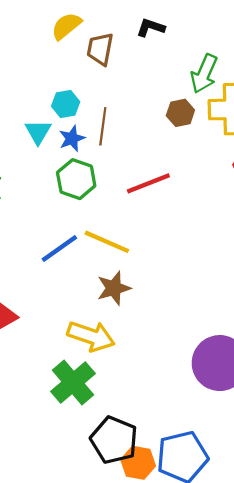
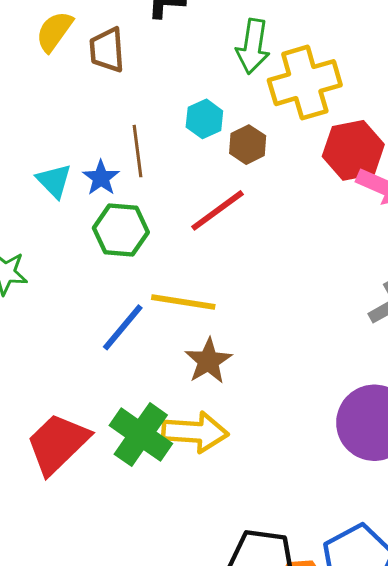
cyan hexagon: (66, 104) -> (204, 119), moved
brown hexagon: (180, 113) -> (248, 145), moved
green cross: (73, 382) -> (141, 435), moved

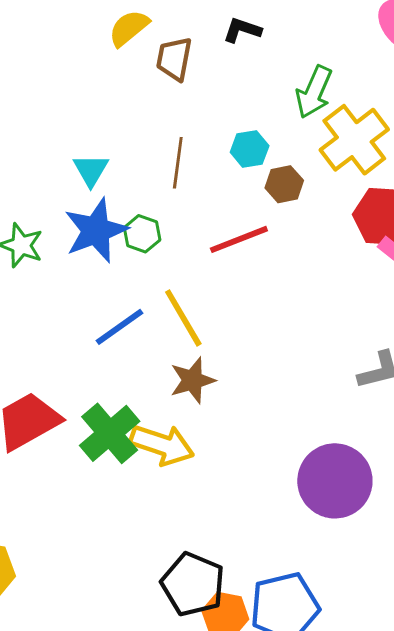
yellow cross: (305, 83) -> (354, 140), turned -36
blue star: (101, 178) -> (96, 230), moved, size x1.8
green hexagon: (121, 230) -> (142, 234), size x0.7
yellow line: (183, 302) -> (183, 318), turned 36

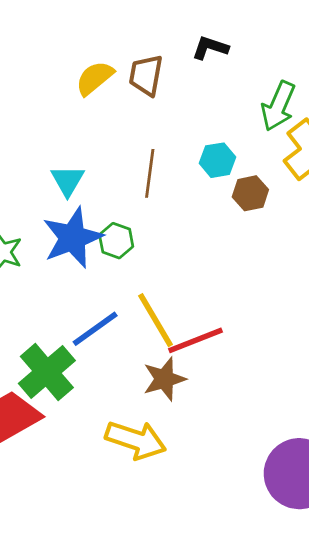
yellow semicircle: (129, 28) -> (95, 78), moved
red line: (239, 239) -> (196, 340), moved
green cross: (110, 433) -> (47, 372), moved

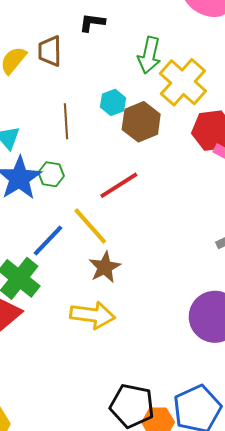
brown hexagon: (250, 193) -> (141, 122), size x1.5
red line: (196, 340) -> (119, 185), moved

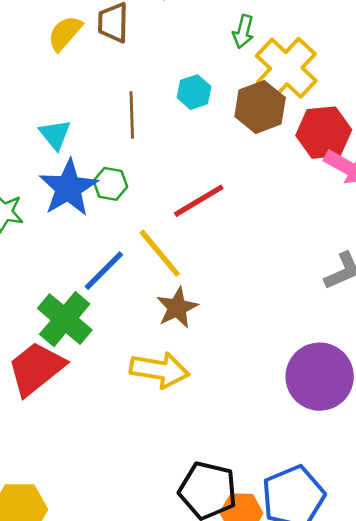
green arrow: (149, 55) -> (243, 32), size x0.7
brown hexagon: (141, 122) -> (260, 107), moved

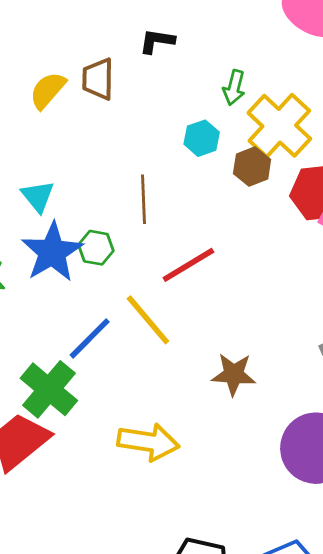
cyan hexagon: (194, 92) -> (202, 138), moved
brown hexagon: (260, 107) -> (252, 167), size x0.7
brown line: (132, 115) -> (144, 199), moved
brown star: (177, 308) -> (234, 374), moved, turned 30

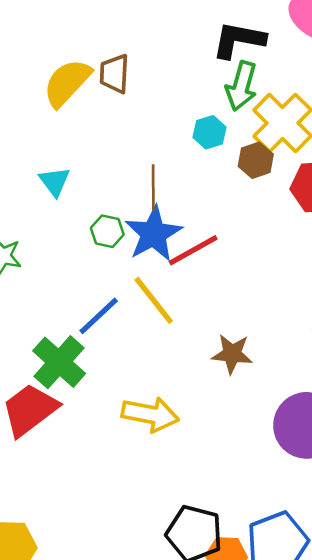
black L-shape: (157, 41) -> (239, 40), moved, size x1.6
green arrow: (234, 88) -> (241, 86), size x1.5
yellow semicircle: (48, 90) -> (67, 83), size x1.4
blue star: (52, 252) -> (153, 234), moved

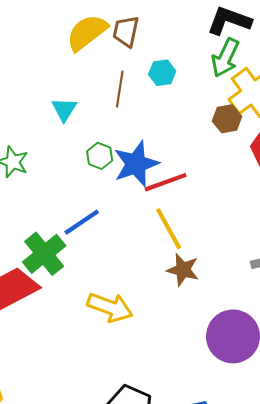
cyan hexagon: (209, 132) -> (162, 73), moved
brown line: (153, 188) -> (120, 89), moved
yellow line: (154, 300) -> (169, 229), moved

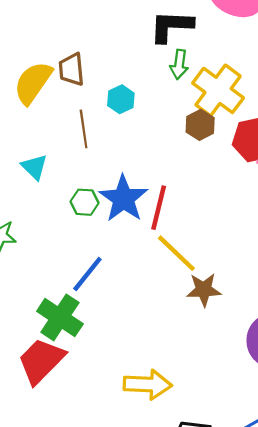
green arrow: (225, 58) -> (179, 64), size x0.7
red line: (166, 182) -> (159, 208), turned -39
yellow arrow: (110, 307) -> (148, 384), moved

